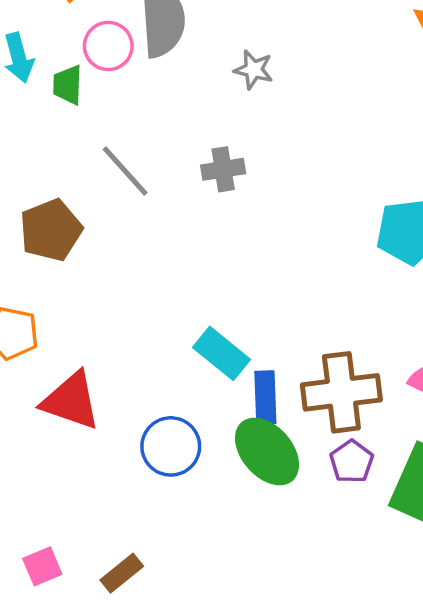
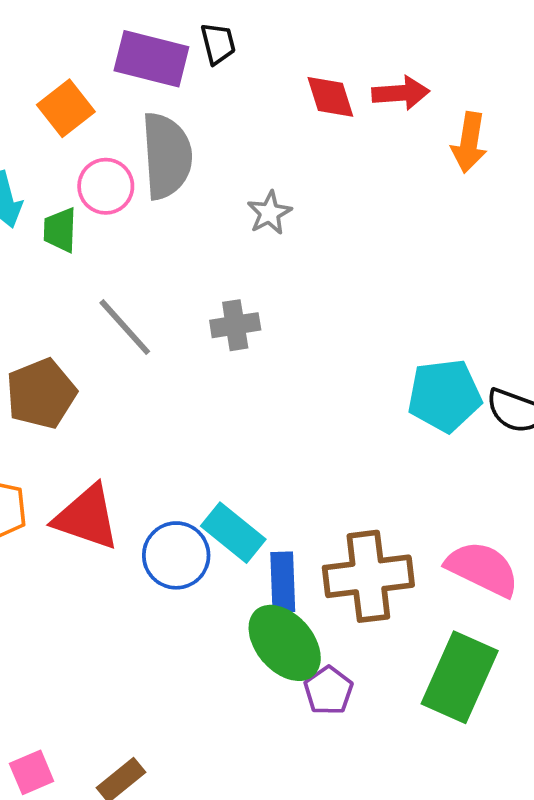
gray star: (254, 70) -> (269, 213), turned 30
red triangle: (71, 401) -> (87, 517), moved
blue circle: (171, 446) -> (176, 555), moved
purple pentagon: (352, 462) -> (328, 691), moved

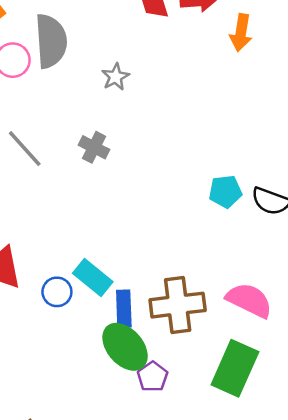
gray cross: (235, 325) -> (94, 147), turned 36
cyan pentagon: (444, 396) -> (225, 192), size x0.7
blue circle: (176, 555) -> (57, 292), size x0.7

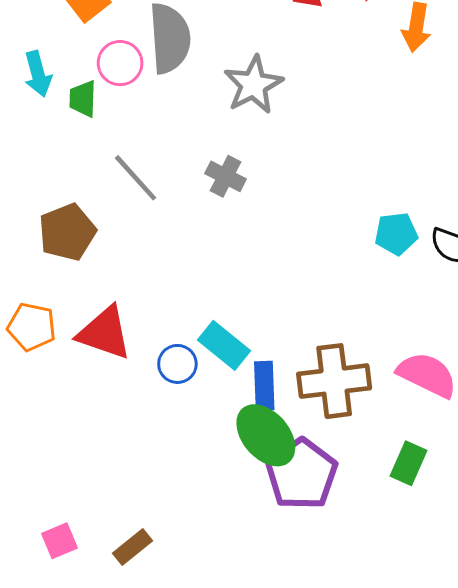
gray star: (115, 77) -> (253, 85), size x1.6
green rectangle: (235, 368) -> (409, 463), size x0.6
purple pentagon: (152, 377) -> (302, 474), size x1.8

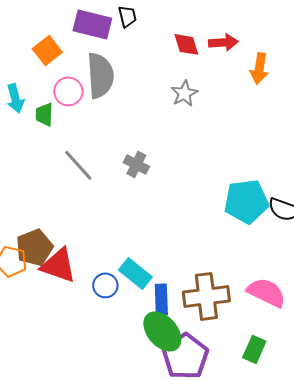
gray star: (253, 85) -> (184, 93), moved, size x0.7
brown pentagon: (67, 232) -> (34, 247), moved
cyan pentagon: (396, 234) -> (246, 201), size x1.6

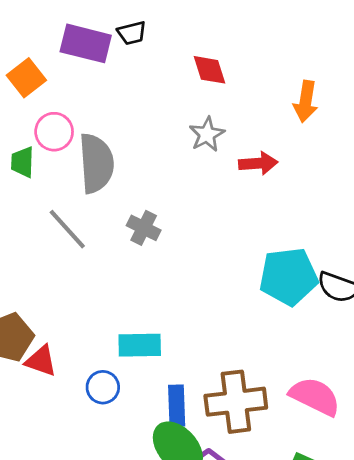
black trapezoid: (127, 16) -> (132, 33), turned 90
red arrow: (223, 42) -> (258, 163), moved
gray semicircle: (100, 75) -> (96, 163), moved
red triangle: (58, 265) -> (41, 361), size x0.7
cyan rectangle: (135, 273) -> (140, 345), moved, turned -40

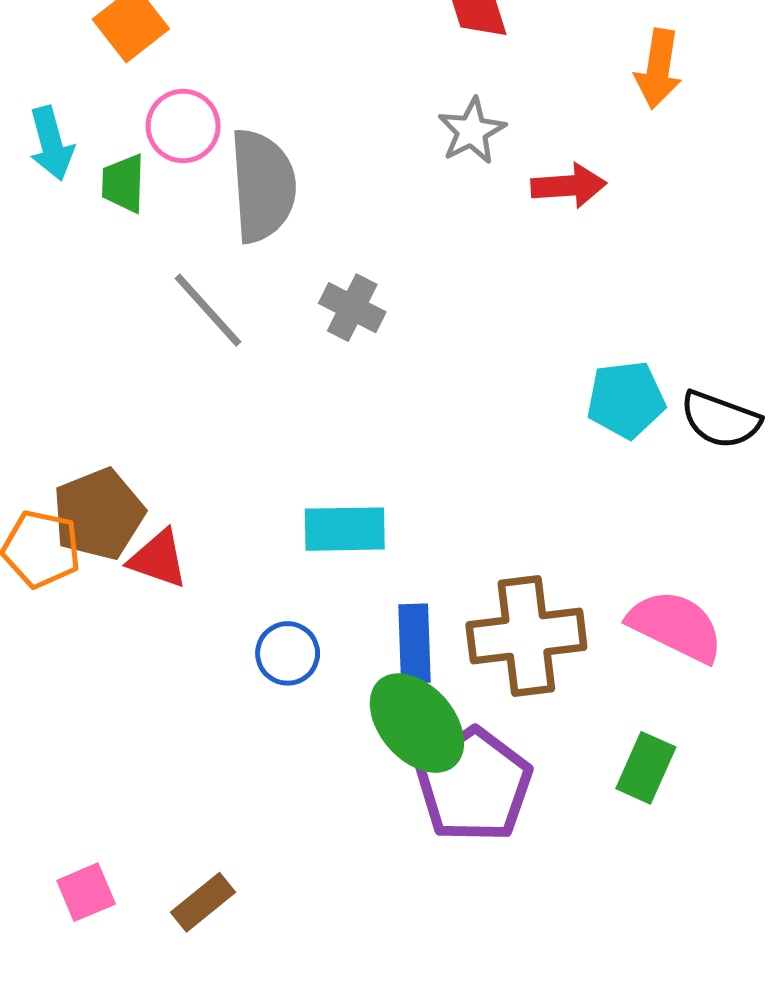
cyan pentagon: (289, 277) -> (626, 400), size x0.7
blue circle: (103, 387) -> (288, 653), moved

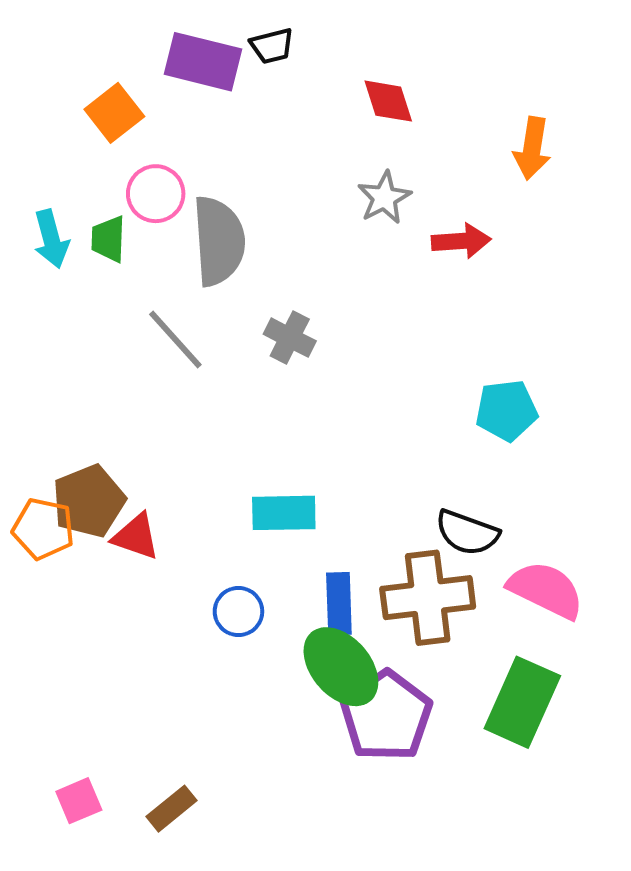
cyan arrow: (51, 143) -> (51, 239), moved
black semicircle: (720, 420) -> (467, 533), moved
green rectangle: (646, 768) -> (522, 702), size x1.6

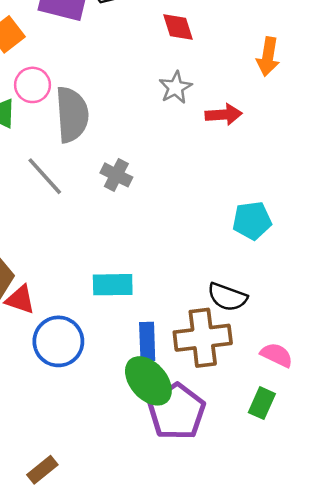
pink semicircle: (546, 590) -> (277, 355), moved, size x0.7
blue circle: (238, 611) -> (58, 341), moved, size x1.6
green rectangle: (522, 702) -> (262, 403), size x0.6

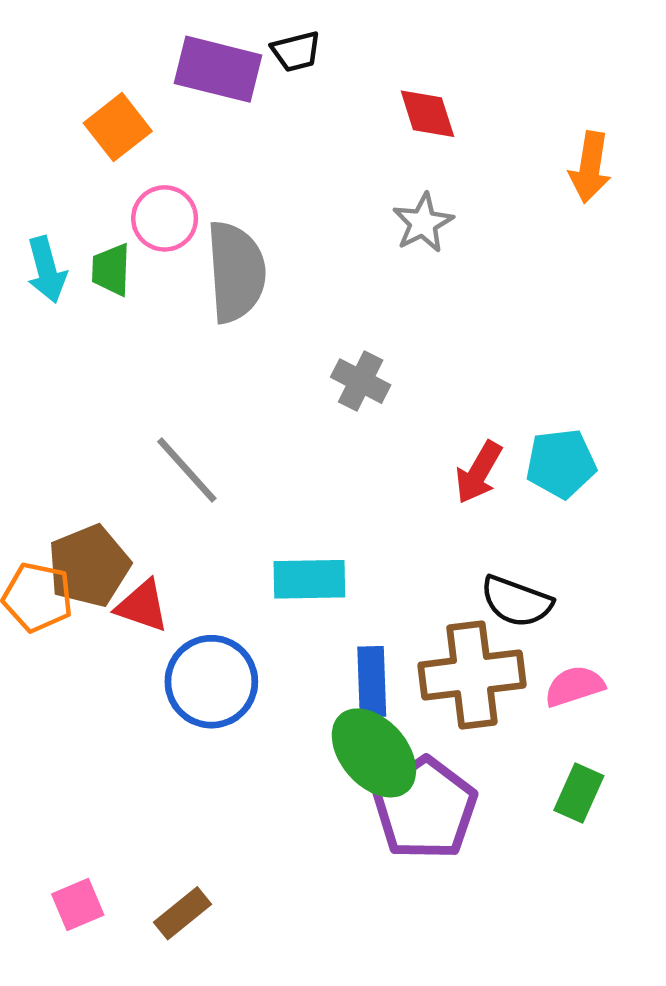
red arrow: (224, 115) -> (479, 472), moved, turned 124
gray cross: (116, 175) -> (361, 381), moved
gray line: (45, 176) -> (187, 470), moved
pink semicircle: (277, 355) -> (574, 686), moved, turned -44

